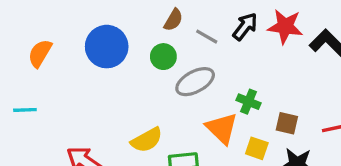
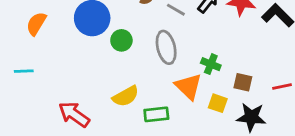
green circle: (163, 57) -> (121, 40), moved
gray ellipse: (195, 82) -> (166, 47), turned -76

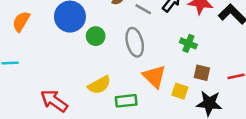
green cross: (211, 64) -> (188, 43), moved

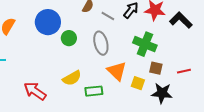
green cross: (188, 43) -> (145, 44), size x1.6

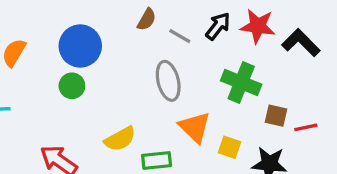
green circle: (69, 38) -> (72, 86), moved
brown square: (156, 68) -> (276, 116), moved

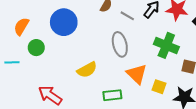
green circle: (72, 86) -> (36, 48), moved
yellow semicircle: (120, 139) -> (87, 70), moved

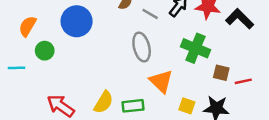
yellow semicircle: (87, 70) -> (104, 102), moved, turned -30
yellow square: (159, 87) -> (187, 106), moved

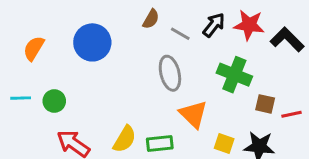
green circle: (45, 51) -> (54, 101), moved

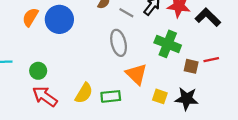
orange semicircle: (34, 48) -> (30, 17), moved
green circle: (54, 101) -> (38, 71), moved
red line: (291, 114) -> (211, 60), moved

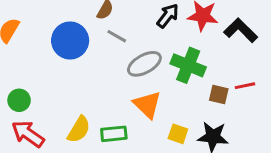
gray line: (126, 13) -> (117, 36), moved
blue circle: (59, 19) -> (70, 41), moved
gray ellipse: (119, 43) -> (144, 64), moved, turned 75

